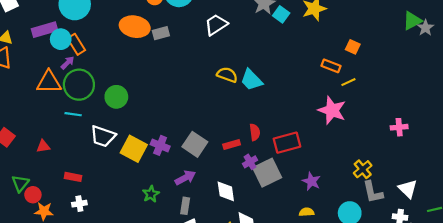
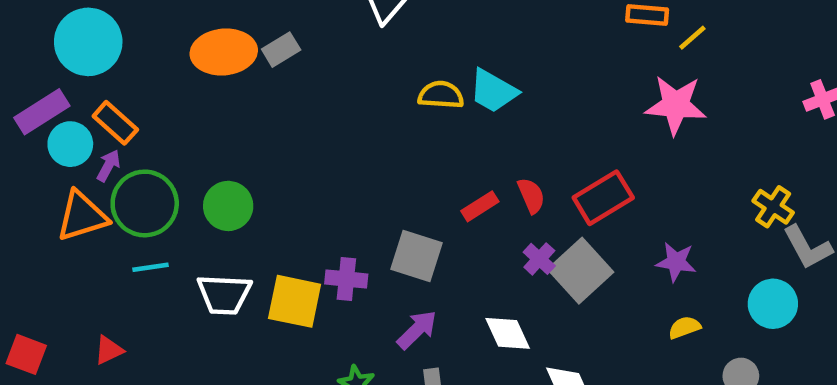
cyan circle: (61, 39) -> (70, 144), moved
red rectangle: (232, 144) -> (480, 206), moved

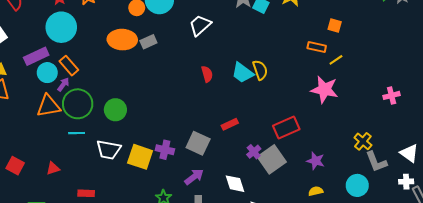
yellow semicircle: (441, 95) -> (260, 70), moved, turned 60
red semicircle: (531, 196) -> (207, 74), moved

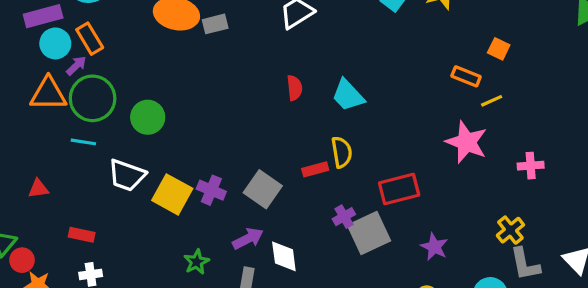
yellow semicircle: (260, 70) -> (342, 152), moved
pink cross: (392, 95) -> (531, 166), moved
white diamond: (235, 184) -> (284, 256), moved

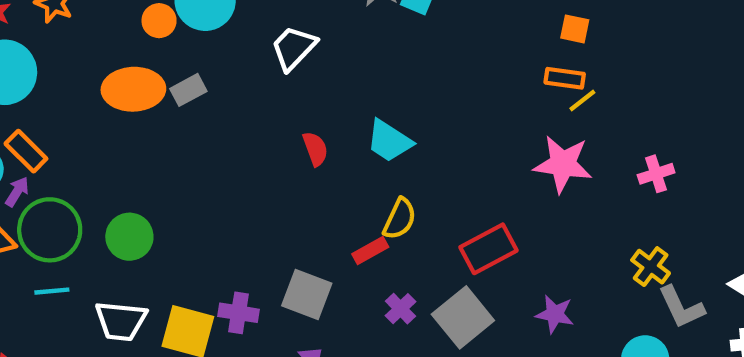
orange rectangle: (466, 76) -> (565, 78), moved
yellow semicircle: (342, 152) -> (400, 219), turned 48
purple cross: (344, 217) -> (401, 309), moved

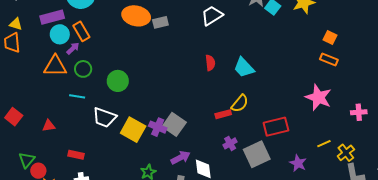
orange square: (575, 29) -> (330, 37), moved
yellow line: (582, 100) -> (324, 144), moved
green circle: (50, 230) -> (83, 69), size x0.6
gray square: (307, 295) -> (174, 124), moved

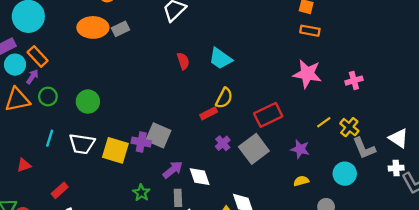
cyan line: (77, 96) -> (50, 138), moved, turned -70
red rectangle: (76, 155) -> (60, 190), turned -42

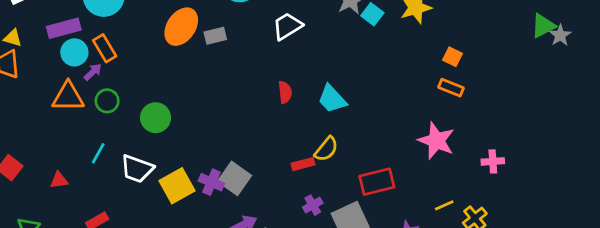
orange ellipse: (93, 27) -> (181, 27), turned -68
yellow square: (115, 150) -> (177, 186), turned 32

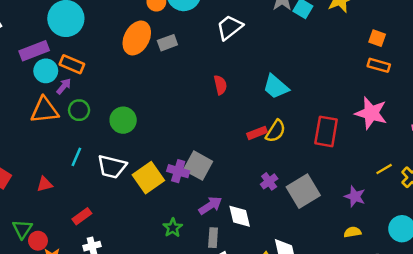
orange rectangle: (105, 48) -> (72, 64), turned -30
red semicircle: (285, 92) -> (220, 85), moved
red rectangle: (303, 164) -> (257, 133), moved
red rectangle: (377, 182) -> (326, 131), moved, turned -60

